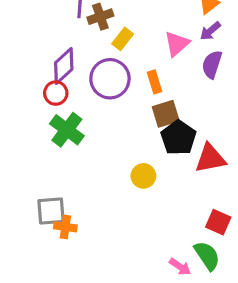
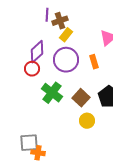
yellow rectangle: (123, 39) -> (66, 35), moved
brown square: (166, 114) -> (81, 98), moved, turned -30
green cross: (67, 130) -> (52, 93), moved

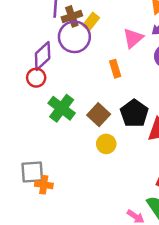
yellow rectangle: (66, 35) -> (91, 22), moved
purple circle: (66, 60) -> (74, 37), moved

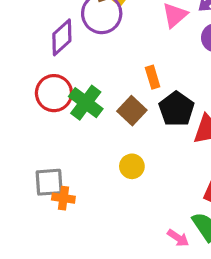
orange rectangle: (115, 69) -> (153, 77), moved
red circle: (36, 78) -> (54, 93), moved, size x1.5
yellow circle: (106, 144) -> (132, 166), moved

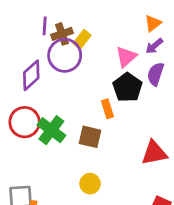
black pentagon: (176, 109) -> (127, 87), moved
brown square: (132, 111) -> (90, 137), turned -30

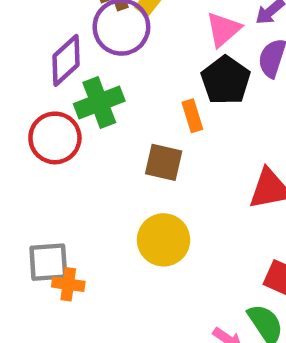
green cross: (51, 130) -> (99, 102), moved, turned 32
yellow circle: (90, 184) -> (164, 240), size x1.5

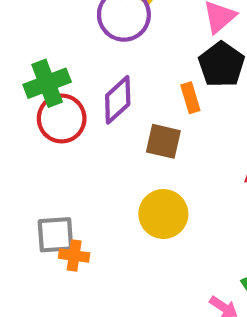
purple diamond: (66, 60) -> (118, 100), moved
green cross: (99, 102) -> (47, 83), moved

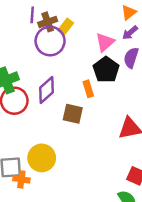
yellow circle: (163, 214) -> (42, 158), moved

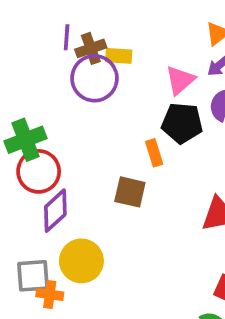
yellow rectangle: (66, 27) -> (119, 56), turned 56
black pentagon: (106, 70) -> (182, 123), turned -30
purple diamond: (46, 90) -> (55, 211), moved

